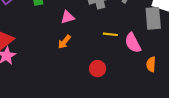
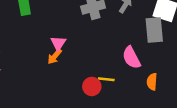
pink triangle: (68, 17) -> (58, 43), moved, turned -40
yellow line: (110, 34) -> (106, 79), moved

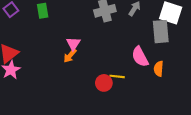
orange semicircle: (152, 82) -> (159, 69), moved

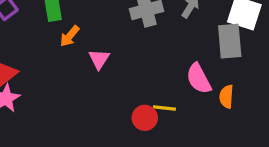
orange arrow: (70, 56) -> (70, 36), moved

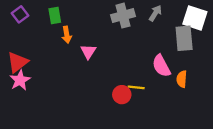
orange arrow: (70, 36) -> (67, 35), turned -49

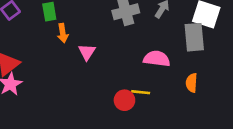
pink semicircle: (161, 66) -> (157, 59), moved, turned 125

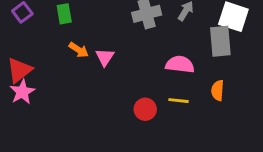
orange arrow: (63, 33) -> (79, 50), moved, turned -48
yellow line: (141, 92) -> (178, 101), moved

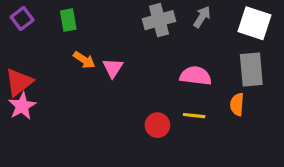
gray rectangle: (220, 41) -> (251, 69), moved

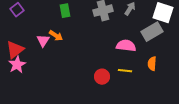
green rectangle: (68, 20) -> (65, 11), moved
pink triangle: (113, 68) -> (43, 41), moved
gray rectangle: (251, 69) -> (152, 32), moved, turned 65

